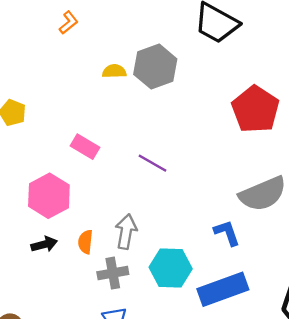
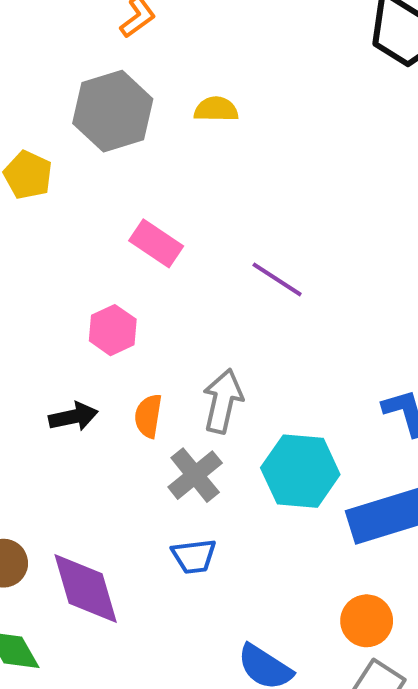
gray hexagon: (155, 67) -> (113, 111), moved
pink hexagon: (49, 196) -> (113, 330), moved, size x0.6
gray cross: (113, 273) -> (195, 475), turned -32

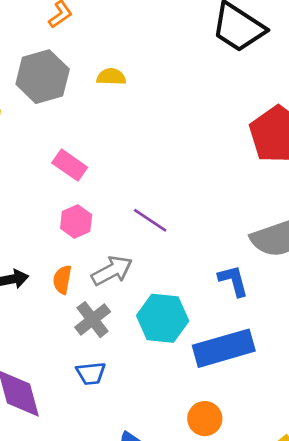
purple line: (277, 279) -> (150, 220), moved
pink hexagon: (113, 330) -> (76, 221), moved
gray arrow: (223, 401) -> (112, 271), turned 48

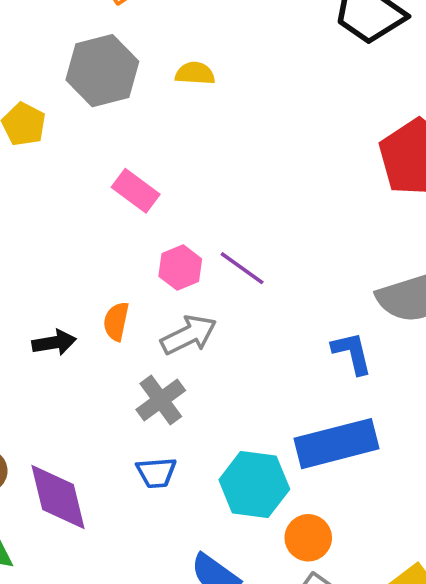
pink hexagon: (76, 221) -> (180, 268), moved
orange semicircle: (62, 280) -> (116, 321), moved
cyan hexagon: (163, 318) -> (254, 485), moved

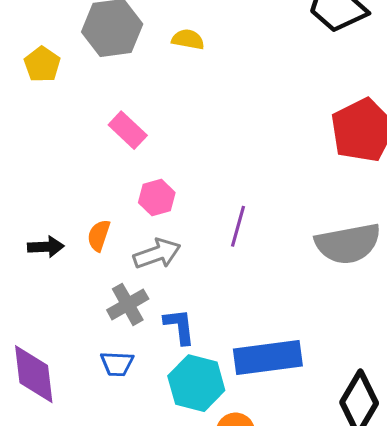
purple line: (242, 268) -> (238, 226), moved, turned 63
blue L-shape: (352, 353) -> (179, 326), moved

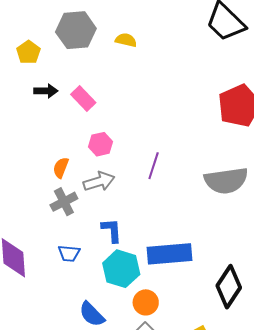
black arrow: (46, 247) -> (46, 91), moved
gray cross: (128, 304) -> (64, 202), moved

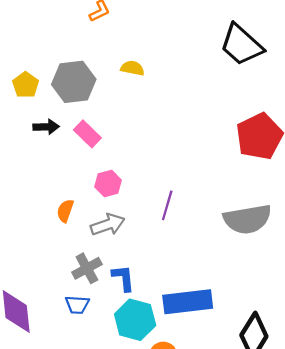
gray hexagon: (76, 30) -> (74, 82), moved
gray cross: (64, 202) -> (87, 268), moved

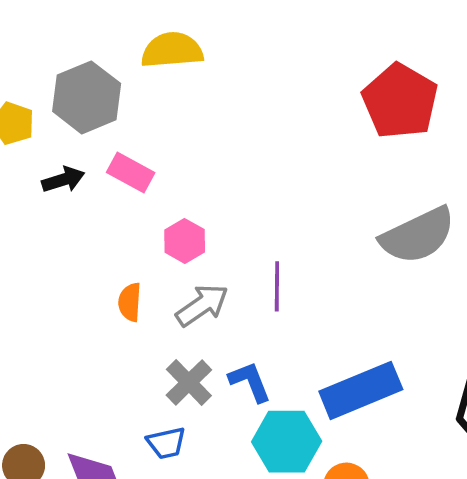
yellow semicircle: (132, 68) -> (172, 50), size x1.6
purple line: (167, 205) -> (277, 286), moved
blue trapezoid: (77, 305) -> (166, 443), moved

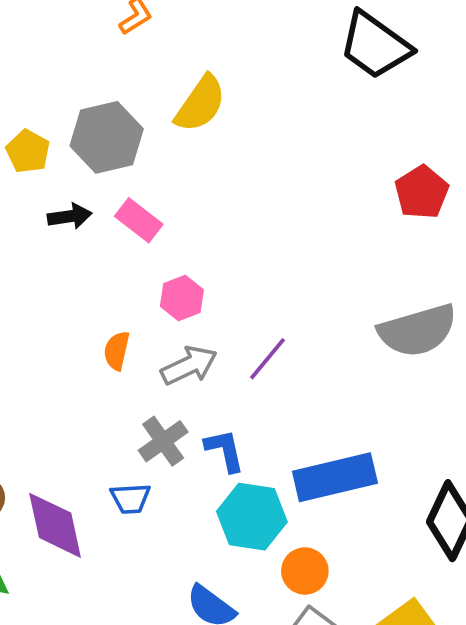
yellow semicircle: (172, 50) -> (200, 104), turned 120
red pentagon: (400, 101) -> (422, 192), size x0.7
purple line: (277, 286) -> (267, 359), turned 30

